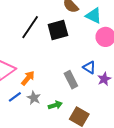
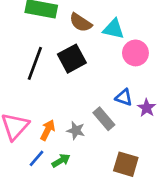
gray star: (34, 98) -> (76, 130), moved
green arrow: (55, 105) -> (61, 161), moved

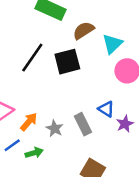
brown semicircle: (81, 23) -> (84, 30), turned 100
cyan triangle: (114, 29) -> (112, 44), turned 50

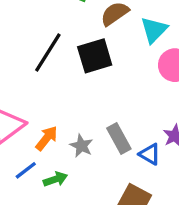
blue triangle: (106, 109) -> (150, 154), moved

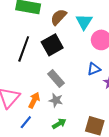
gray rectangle: (119, 138) -> (56, 79), moved
blue triangle: (150, 154) -> (94, 69), moved, turned -40
green arrow: (55, 179) -> (59, 124), moved

